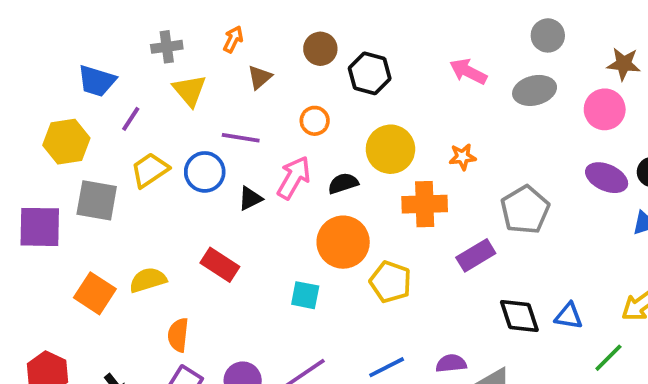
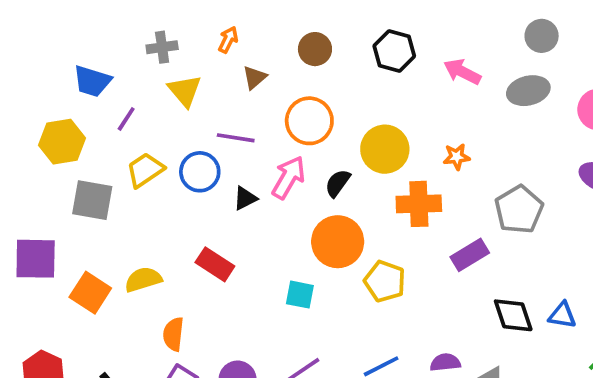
black hexagon: (370, 73) -> (394, 51), moved
orange circle: (315, 121) -> (309, 121), size x1.6
black semicircle: (343, 183) -> (338, 183), turned -36
purple square: (40, 227) -> (36, 259), moved

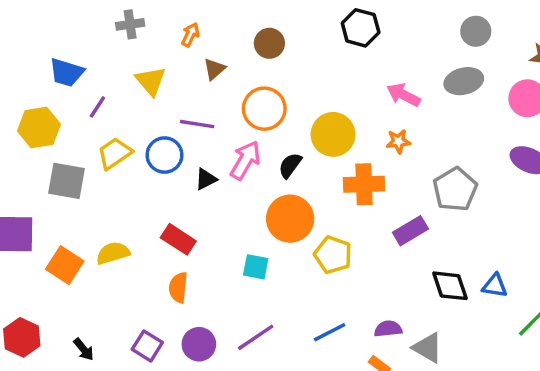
gray cross: (162, 47) -> (130, 24), moved
black hexagon: (394, 51) -> (361, 28), moved
pink arrow: (462, 72) -> (404, 95), moved
orange semicircle: (173, 334) -> (178, 287), moved

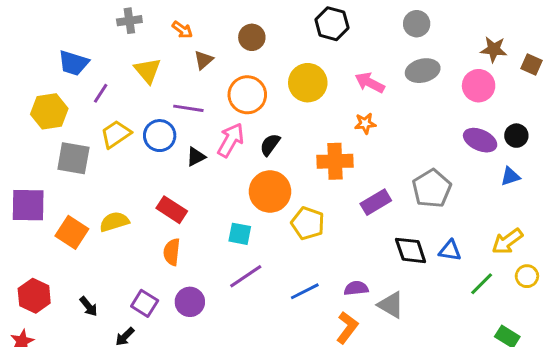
gray circle: (476, 31) -> (417, 24), moved
orange arrow: (190, 35) -> (182, 30), turned 100
yellow circle: (333, 134) -> (308, 83), moved
gray pentagon: (455, 189) -> (432, 188), moved
purple line: (256, 337) -> (246, 276), moved

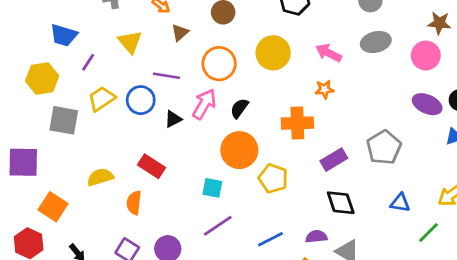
orange square: (72, 232) -> (53, 207), moved
black diamond: (411, 250) -> (341, 203), moved
orange semicircle: (172, 252) -> (134, 203), moved

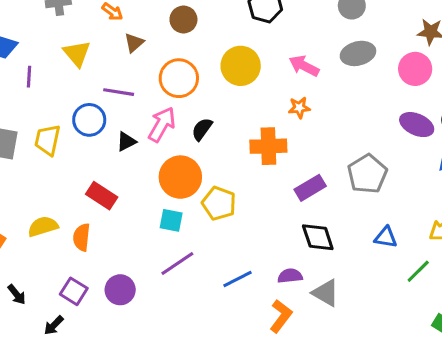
purple line: (88, 62) -> (29, 77), turned -30
yellow trapezoid: (102, 99) -> (48, 140), moved, turned -44
orange circle: (239, 150) -> (180, 177), moved
yellow semicircle: (100, 177) -> (43, 226), moved
yellow pentagon: (273, 178) -> (219, 203), moved

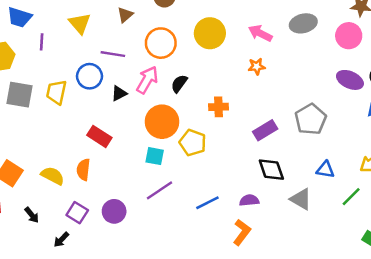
orange cross: (268, 146) -> (218, 107), moved, size x0.7
yellow semicircle: (43, 226) -> (53, 176), moved, turned 45
gray triangle: (326, 293) -> (301, 199), moved

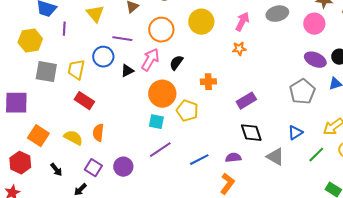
pink arrow: (260, 33) -> (242, 22), turned 90
gray pentagon: (311, 119) -> (302, 92), moved
red rectangle: (99, 136) -> (84, 101), moved
blue triangle: (325, 170) -> (295, 133), turned -42

